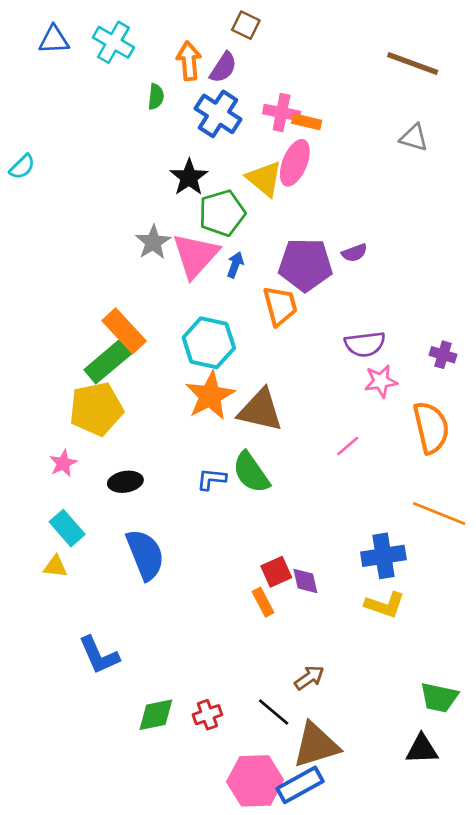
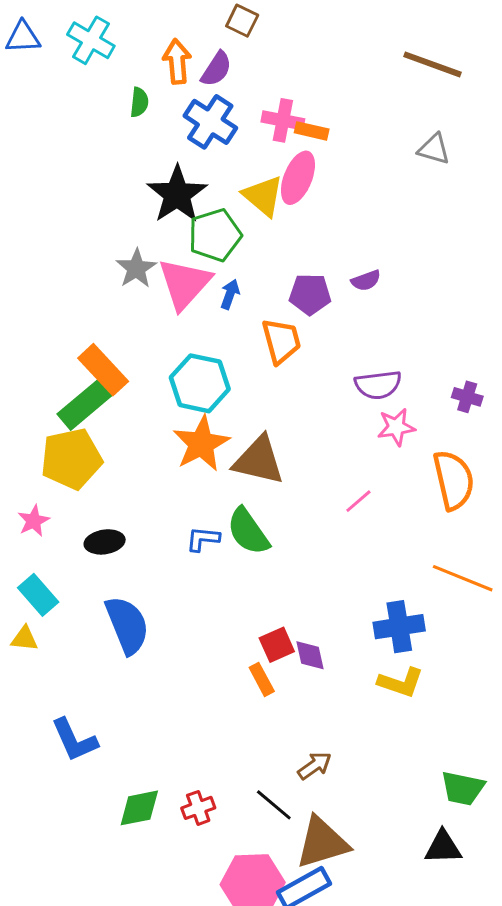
black star: (189, 177) -> (177, 194), size x1.4
purple pentagon: (305, 265) -> (310, 294), size x0.7

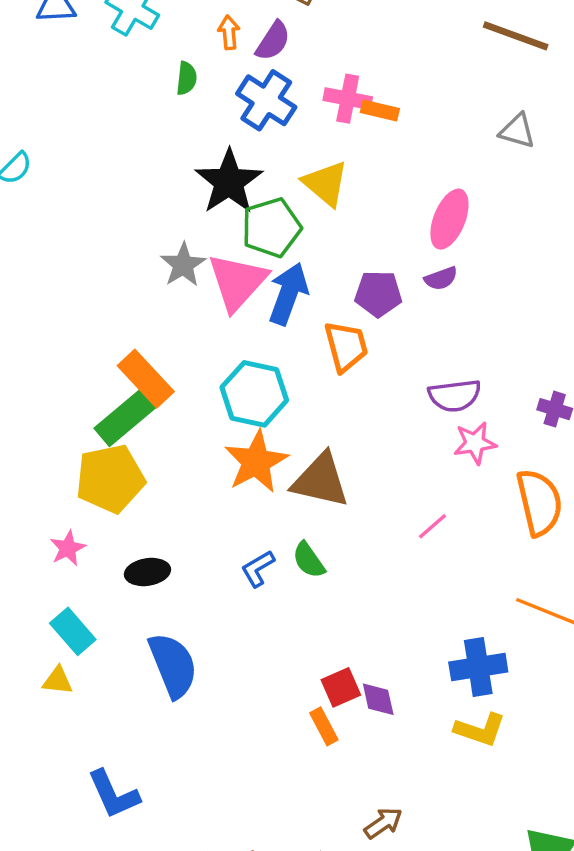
orange arrow: (177, 61) -> (229, 32), size x0.7
pink ellipse: (298, 178) -> (449, 219), moved
blue arrow: (230, 294) -> (288, 294), size x1.8
green semicircle: (248, 531) -> (309, 560), size x0.7
blue L-shape: (203, 539) -> (258, 569), turned -36

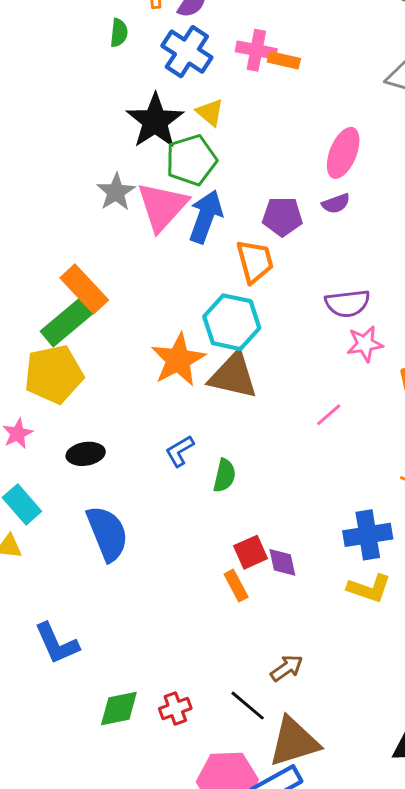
yellow triangle: (326, 183) -> (210, 112), moved, size x0.7
cyan hexagon: (254, 394) -> (232, 322), moved
green semicircle: (309, 560) -> (225, 476), moved, turned -132

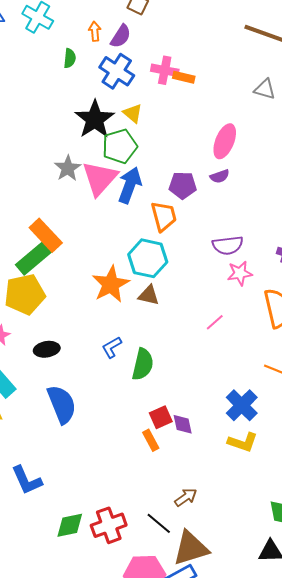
brown triangle: (233, 376) -> (149, 295), size x0.6
green semicircle: (225, 476) -> (143, 364), size x1.4
blue cross: (368, 535) -> (242, 405), turned -36
red cross: (175, 708) -> (109, 525), size x1.6

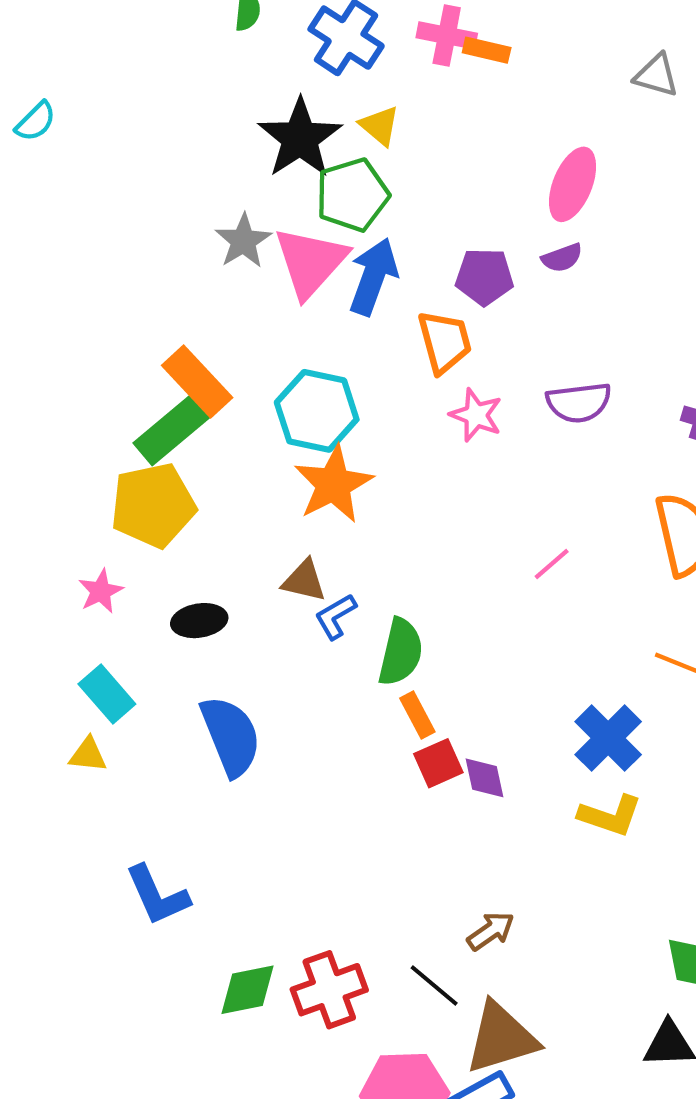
cyan hexagon: (148, 258) -> (317, 411), moved
pink star: (240, 273) -> (476, 415), moved, turned 30
brown triangle: (149, 295) -> (304, 581), moved
orange rectangle: (151, 440) -> (417, 715), moved

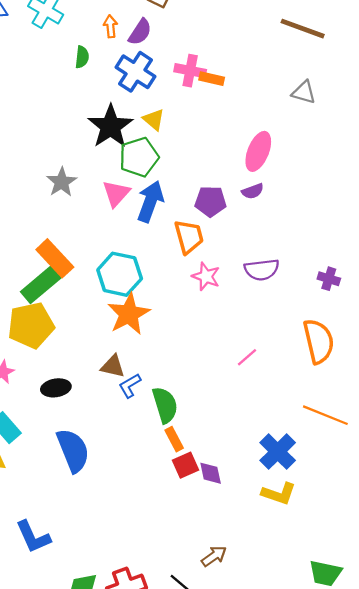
gray star: (243, 241) -> (62, 182), moved
pink triangle: (310, 262) -> (116, 193), size x0.7
green semicircle: (401, 652) -> (165, 405), turned -30

